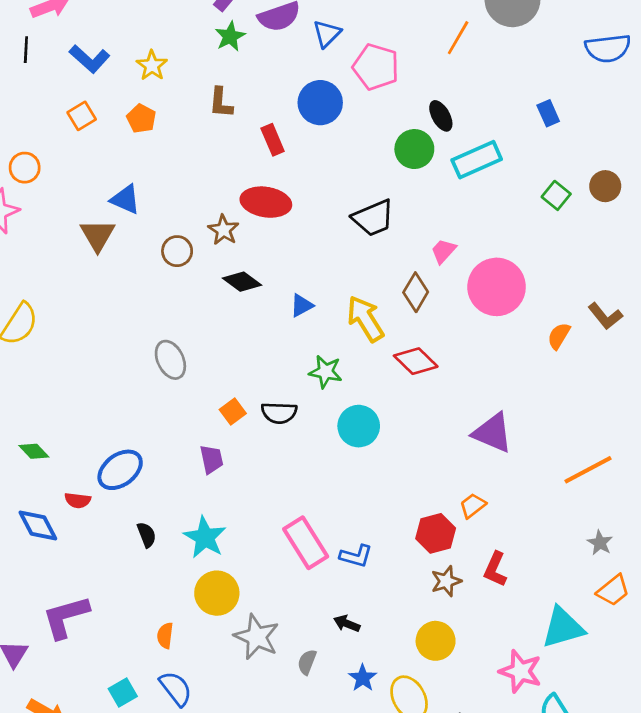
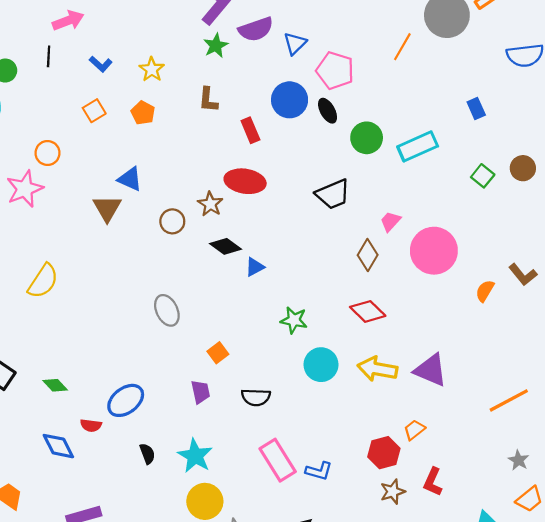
blue L-shape: (90, 59) -> (101, 64), size x0.7
black ellipse: (441, 116) -> (328, 111), moved
blue triangle: (302, 305) -> (255, 267), moved
yellow arrow: (365, 319) -> (377, 369), moved, turned -48
black semicircle: (279, 413) -> (256, 397), moved

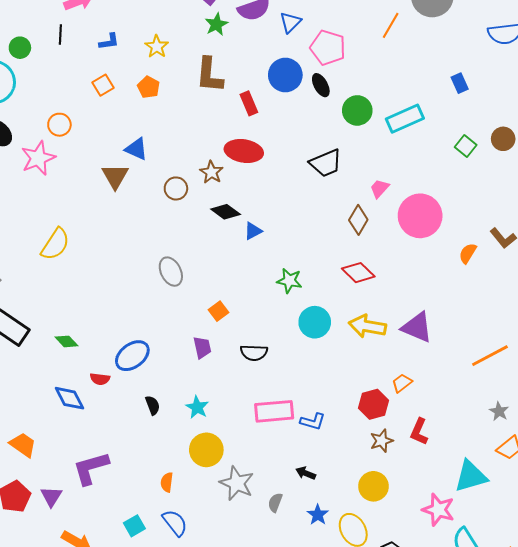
blue L-shape: (101, 64) -> (109, 42), turned -50
brown L-shape: (208, 100) -> (209, 75), size x1.5
cyan star: (195, 456) -> (197, 407), size x0.7
pink rectangle: (278, 460) -> (274, 411), turned -63

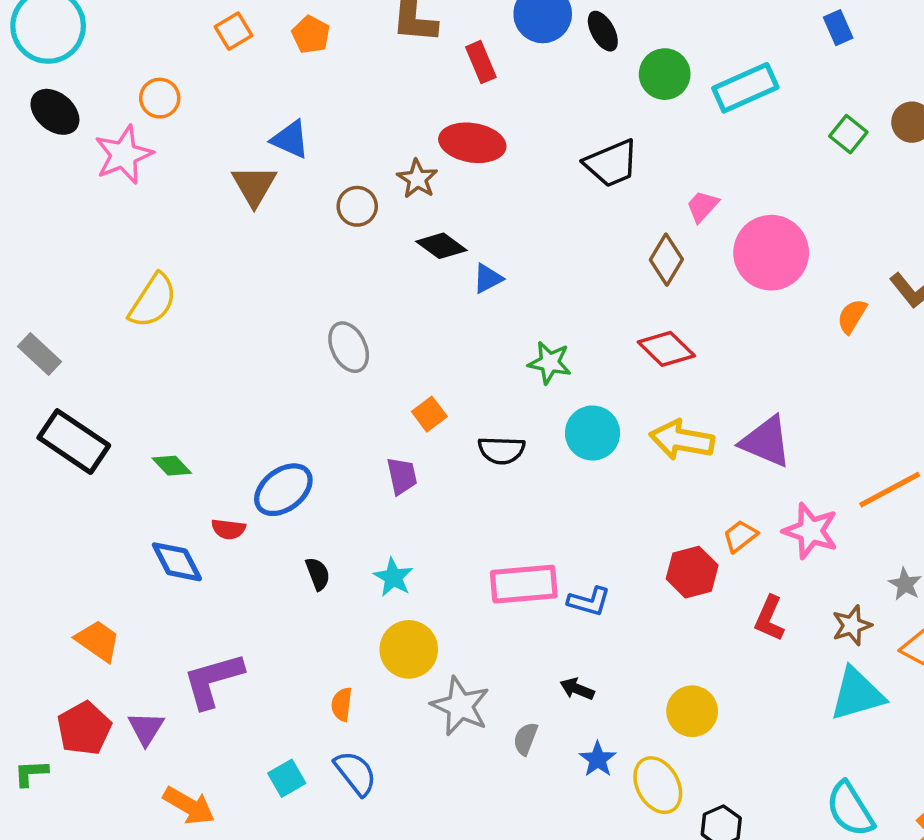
black semicircle: (254, 353) -> (501, 450), moved
brown star: (382, 441) -> (852, 625), moved
pink star: (438, 510) -> (811, 531), moved

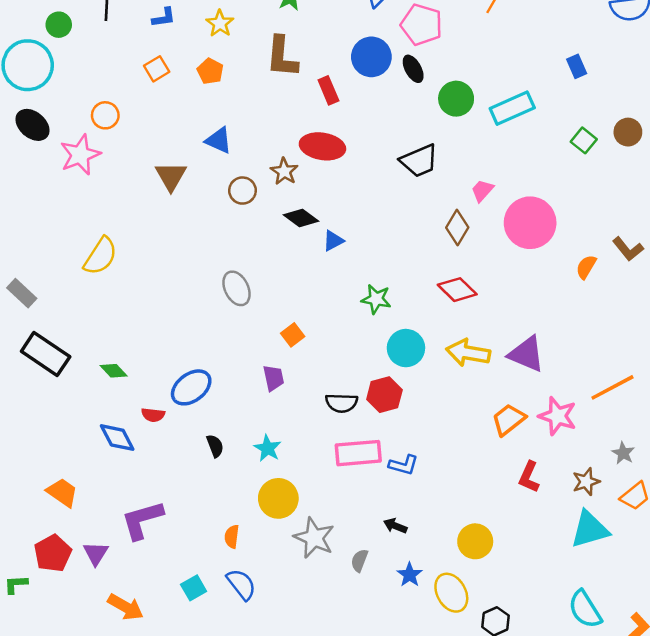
blue triangle: (290, 139) -> (219, 140), moved
black semicircle: (501, 450) -> (342, 403), moved
orange trapezoid: (740, 536) -> (509, 420), size x1.4
red hexagon: (692, 572) -> (384, 395), moved

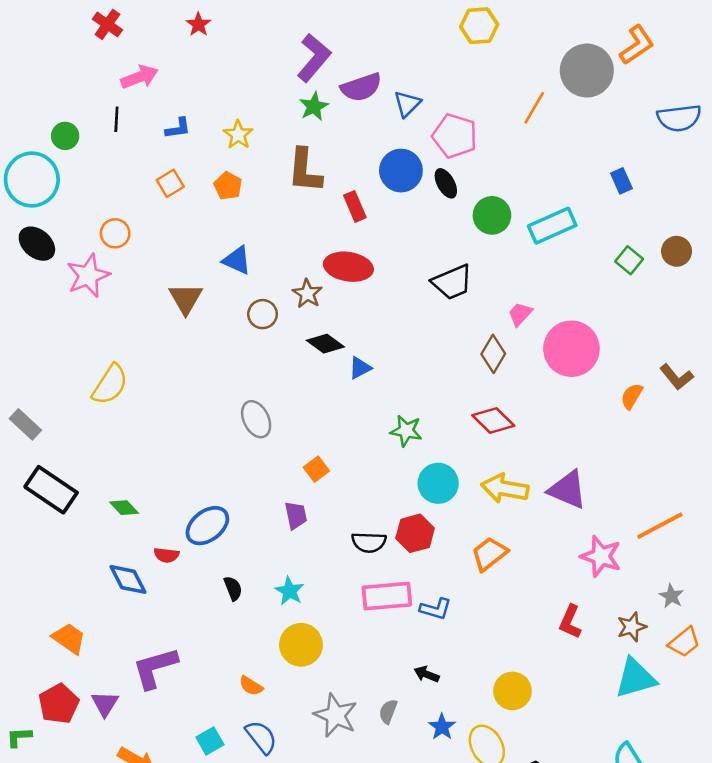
orange trapezoid: (509, 420) -> (489, 554), moved
orange semicircle: (232, 537) -> (251, 686), turned -65
gray star: (314, 538) -> (336, 715), moved

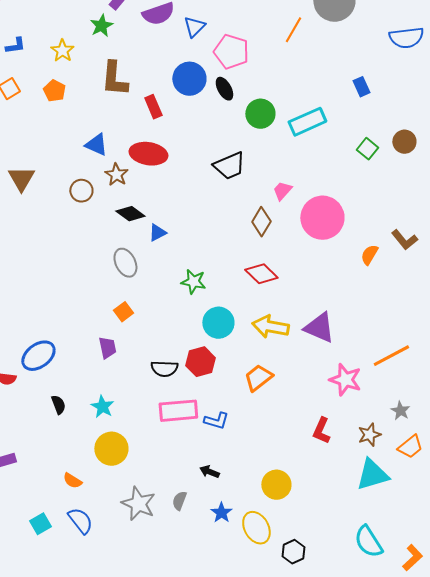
green star: (314, 106) -> (101, 26), moved
blue triangle: (237, 260) -> (96, 145), moved
gray ellipse: (256, 419) -> (125, 263), moved

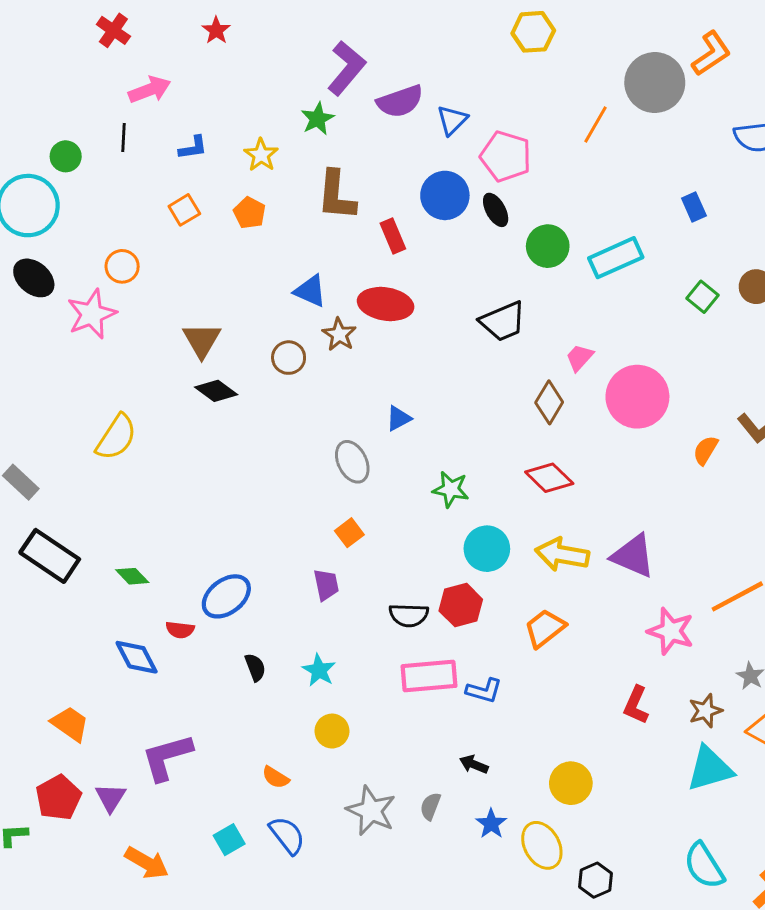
black diamond: (130, 214) -> (216, 391), moved
yellow circle: (111, 449) -> (332, 731), size x0.7

